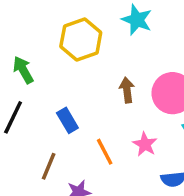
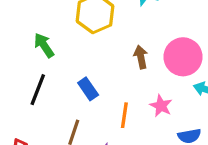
orange line: (105, 152) -> (124, 115), turned 40

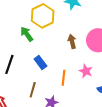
green arrow: (44, 45) -> (27, 34), moved

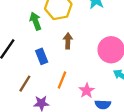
brown arrow: (72, 41) -> (68, 41), moved
pink star: (86, 71) -> (87, 91), moved

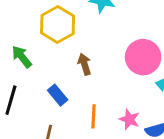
green arrow: (35, 21) -> (22, 57), moved

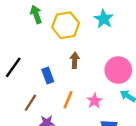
green arrow: (22, 57) -> (36, 14), moved
pink star: (129, 119) -> (95, 101), moved

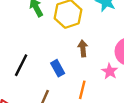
pink star: (95, 101) -> (110, 71), moved

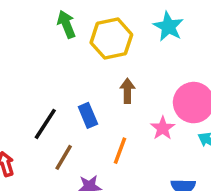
black line: (21, 65) -> (45, 124), moved

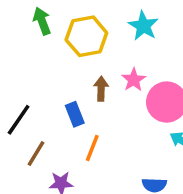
blue rectangle: (88, 115) -> (75, 114), moved
pink star: (163, 128) -> (134, 80), moved

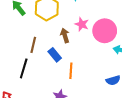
brown line: (36, 153) -> (33, 45), moved

